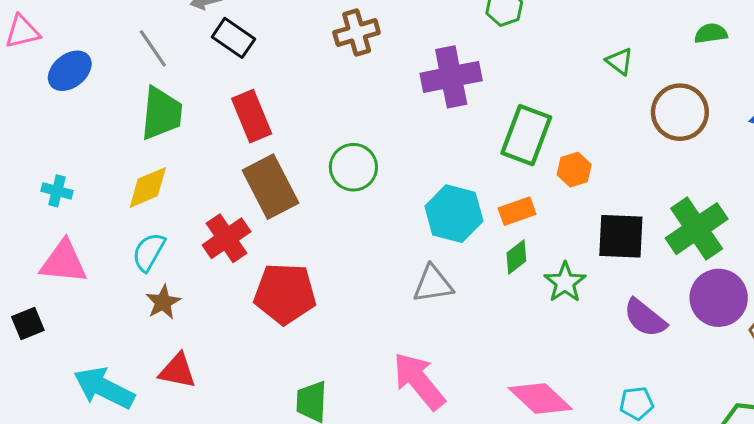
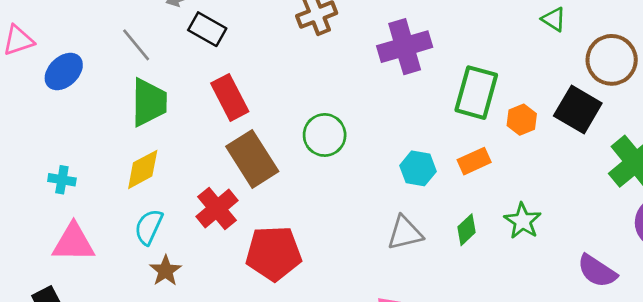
cyan hexagon: (454, 214) -> (418, 168), size x0.7
black square: (621, 236) -> (578, 109), moved, turned 33
green diamond: (516, 257) -> (467, 230), moved
purple semicircle: (645, 318) -> (597, 271), moved

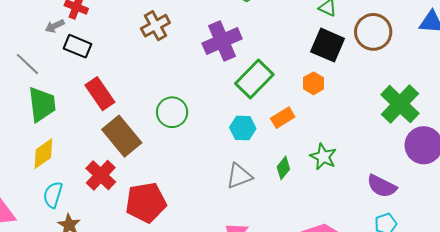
green rectangle: (476, 93) -> (254, 79), moved, turned 36
black square: (578, 109) -> (328, 45), moved

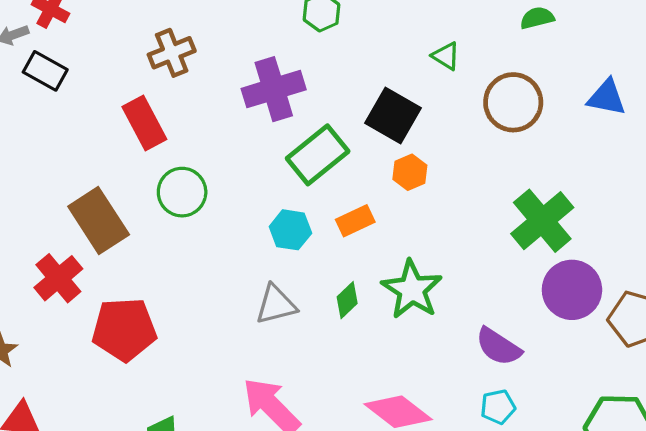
black square: (328, 45) -> (393, 115), moved
red rectangle: (100, 94) -> (144, 123), moved
green star: (323, 157) -> (412, 289), size x1.4

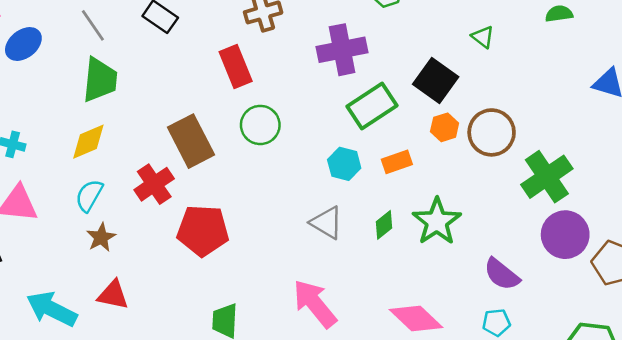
brown circle: (513, 102) -> (492, 132), moved
gray triangle: (276, 305) -> (327, 223), turned 39

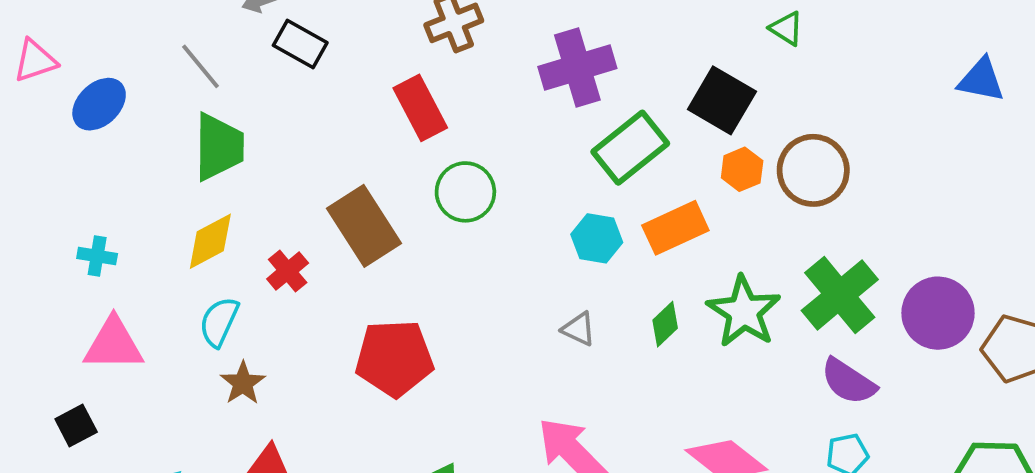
orange rectangle: (397, 162) -> (675, 228), size x1.4
green cross: (547, 177) -> (840, 295), moved
red cross: (154, 184) -> (288, 271), moved, size x0.7
gray triangle: (327, 223) -> (579, 329), size x0.7

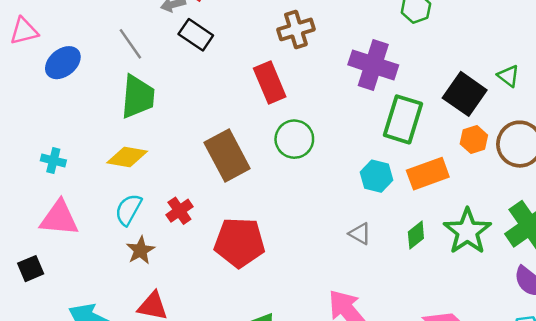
green triangle: (786, 28) -> (508, 76), moved
purple cross: (577, 68) -> (373, 65), turned 30
green rectangle: (630, 148) -> (403, 119), turned -39
yellow diamond: (210, 241) -> (127, 157), turned 33
red cross: (288, 271) -> (179, 211), moved

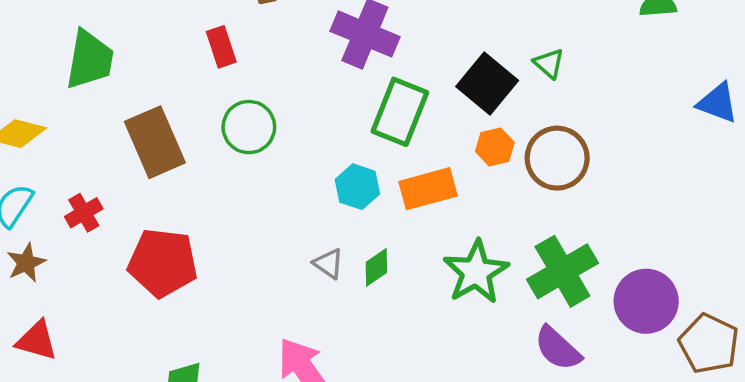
red rectangle: (270, 82) -> (221, 47), size x0.7
green trapezoid: (138, 97) -> (90, 60), moved
green diamond: (416, 235) -> (376, 267), moved

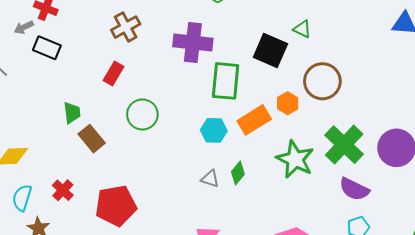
red rectangle: (221, 47) -> (113, 73), turned 65
green trapezoid: (90, 60) -> (72, 113), moved, size x0.6
brown rectangle: (155, 142) -> (92, 139), size x0.7
orange hexagon: (495, 147) -> (288, 103), moved

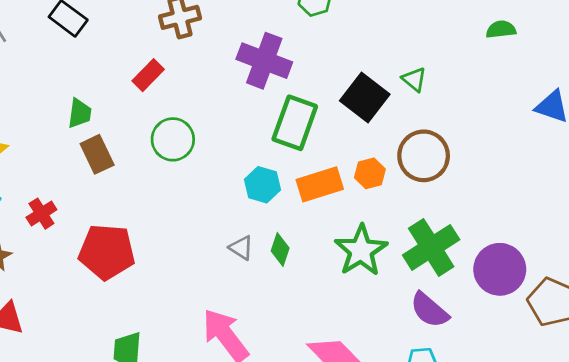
green diamond: (238, 173) -> (280, 250), turned -35

